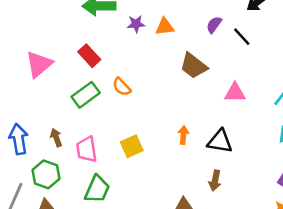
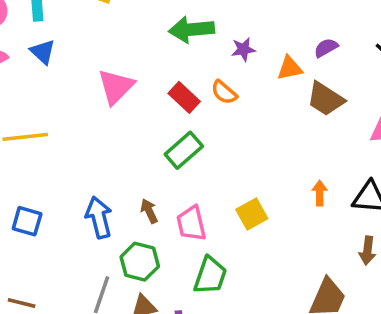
purple semicircle: (214, 25) -> (326, 48), moved, turned 30
orange triangle: (165, 27) -> (290, 68), moved
pink triangle: (39, 64) -> (116, 87), moved
orange semicircle: (122, 87) -> (224, 92), moved

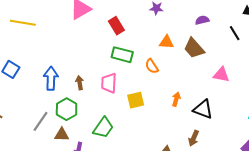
orange triangle: (290, 68) -> (167, 42), moved
orange semicircle: (224, 92) -> (152, 66), moved
green rectangle: (184, 150) -> (122, 55), moved, turned 40
pink trapezoid: (191, 223) -> (109, 83), moved

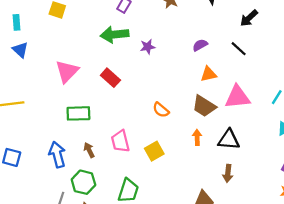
orange triangle: (167, 42) -> (209, 74), moved
brown trapezoid: (194, 48) -> (204, 106), moved
green rectangle: (122, 55) -> (78, 113), moved
pink triangle: (221, 75) -> (237, 97), size x1.4

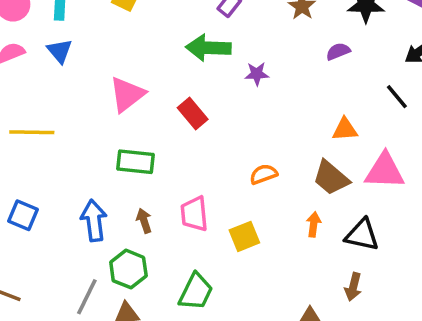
purple semicircle: (200, 45) -> (338, 51), moved
orange semicircle: (161, 110) -> (264, 174), turned 112

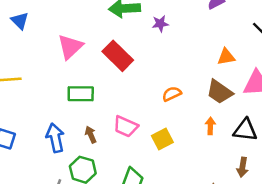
red rectangle: (193, 113) -> (118, 56), size x1.4
pink trapezoid: (194, 214) -> (126, 126), turned -55

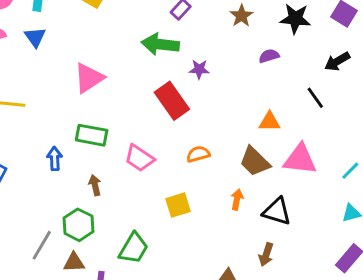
red rectangle: (118, 56) -> (172, 101), moved
pink trapezoid: (126, 126) -> (139, 158), moved
blue arrow: (55, 138) -> (55, 159), moved, size x0.7

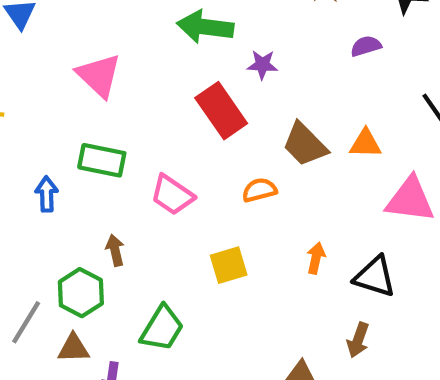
pink triangle: (89, 78) -> (99, 75), turned -44
brown trapezoid: (255, 161) -> (305, 144), moved
brown arrow: (95, 185) -> (115, 250), moved

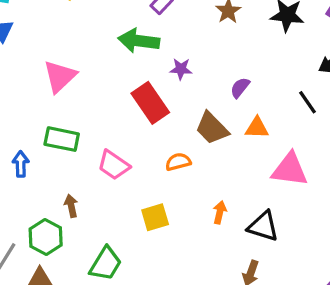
purple semicircle: (366, 46) -> (240, 88), moved, turned -35
pink triangle: (99, 75) -> (60, 76), turned 33

